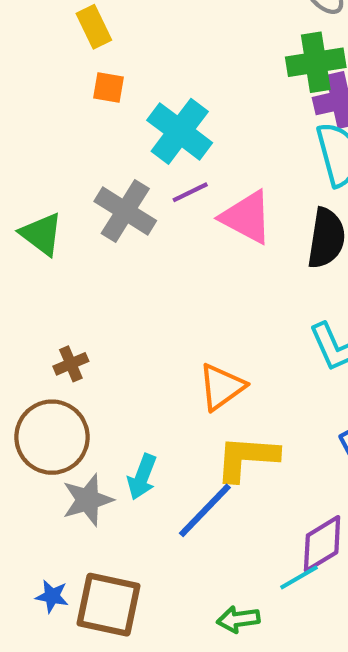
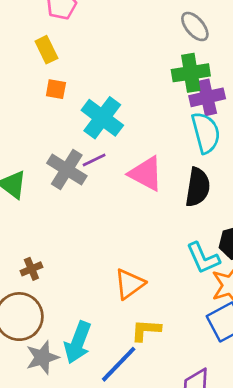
purple line: (190, 192) -> (94, 160), moved
yellow L-shape: (247, 458) -> (146, 330), size x0.7
cyan arrow: (142, 477) -> (78, 342), size x1.4

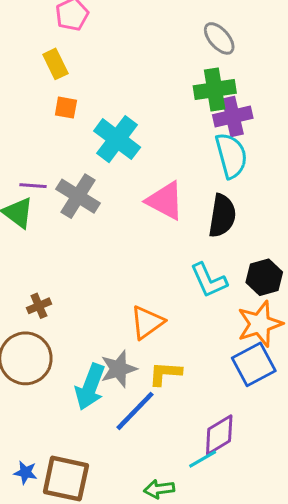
purple line: (94, 160) -> (33, 186), moved, turned 30
cyan L-shape: (203, 258) -> (209, 280), moved
gray star: (42, 357) -> (119, 369), moved

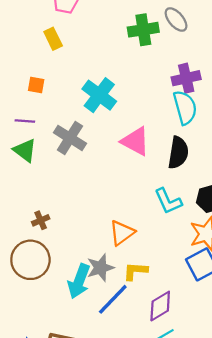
green cross: (215, 90) -> (143, 30), moved
orange square: (66, 108) -> (36, 85), moved
purple line: (33, 186) -> (25, 121), moved
purple diamond: (219, 435) -> (160, 306), moved

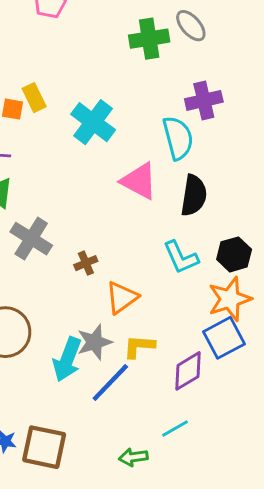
yellow rectangle: (53, 39) -> (34, 98), moved
cyan semicircle: (185, 108) -> (178, 138), moved
gray cross: (70, 138) -> (31, 239), moved
brown cross: (41, 220) -> (86, 263), moved
purple diamond: (160, 306) -> (188, 371), moved

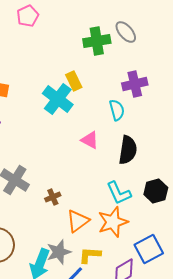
yellow rectangle: (34, 98) -> (74, 81), moved
cyan semicircle: (178, 138) -> (117, 110), size x0.7
pink triangle: (139, 181) -> (90, 140), size x0.7
orange star: (230, 299) -> (113, 222), moved

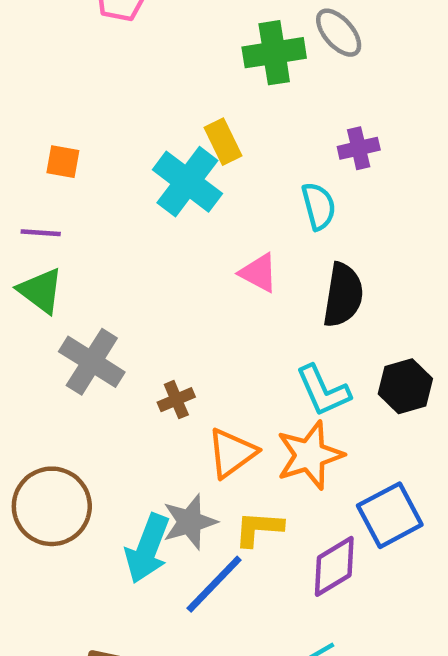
purple cross: (135, 84) -> (359, 148), size x0.7

